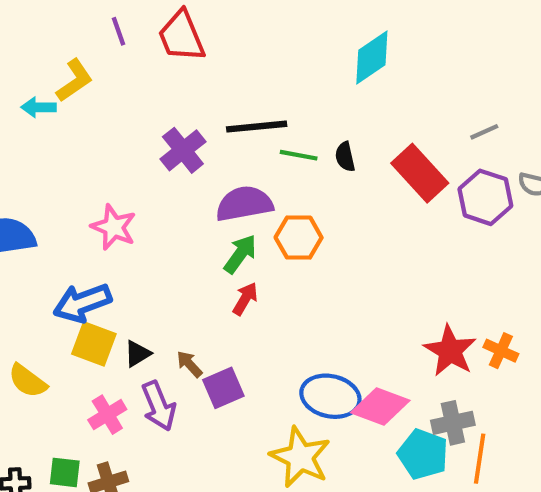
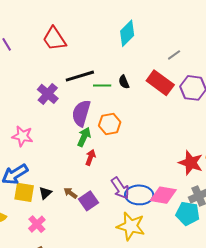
red trapezoid: (181, 36) -> (54, 39), moved
gray line: (484, 132) -> (174, 55), moved
purple semicircle: (244, 204) -> (81, 113), turned -52
purple arrow: (159, 406) -> (120, 188), moved

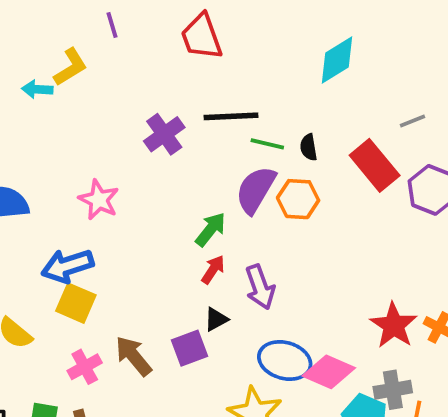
purple semicircle: (81, 113) -> (256, 190), moved
orange hexagon: (110, 124) -> (298, 199), moved
purple arrow: (120, 188) -> (260, 287), moved
black triangle: (45, 193) -> (216, 319), moved
brown arrow: (70, 193) -> (133, 356), moved, size x1.6

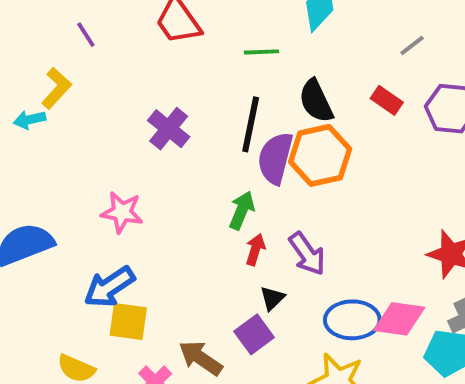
black line: (231, 116) -> (251, 124), moved, turned -60
green line: (267, 144) -> (262, 52), moved
black semicircle: (309, 147) -> (316, 101), size x1.6
red rectangle: (375, 165) -> (387, 100), size x0.6
orange hexagon: (298, 199) -> (320, 155), size x1.4

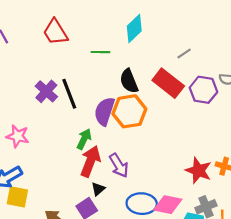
red rectangle: (387, 100) -> (168, 83), size x1.8
black line: (251, 124) -> (69, 94), moved, turned -36
red arrow: (255, 250) -> (90, 161), size x1.8

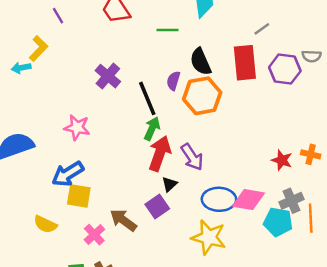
red rectangle: (168, 83) -> (245, 63), turned 48
black line: (69, 94) -> (147, 98), moved
purple semicircle: (104, 111) -> (173, 81), moved, size x0.6
red star: (198, 171) -> (282, 160), size x0.7

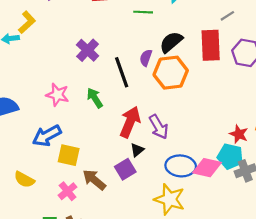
black semicircle: (201, 62) -> (171, 42), turned 70
green arrow: (152, 129) -> (95, 98), moved, turned -60
yellow square: (79, 196) -> (69, 155), moved
cyan pentagon: (278, 222) -> (230, 156), moved

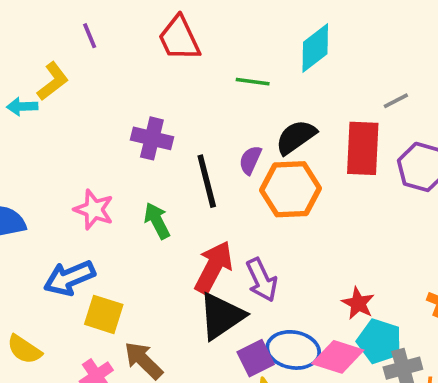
purple cross: (88, 50) -> (152, 138), turned -35
red star: (239, 134) -> (358, 303), moved
black triangle: (137, 150) -> (221, 316), size x2.0
purple square: (125, 169) -> (256, 358), moved

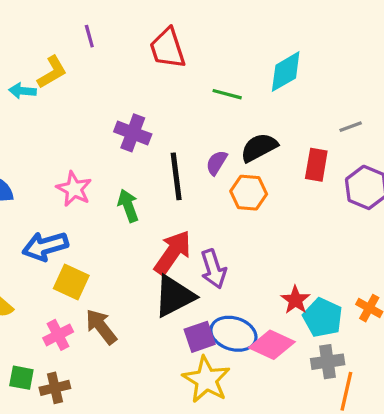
red rectangle: (363, 148) -> (316, 165), size x0.7
orange hexagon: (291, 189) -> (249, 193), size x0.7
cyan pentagon: (379, 341) -> (323, 318), moved

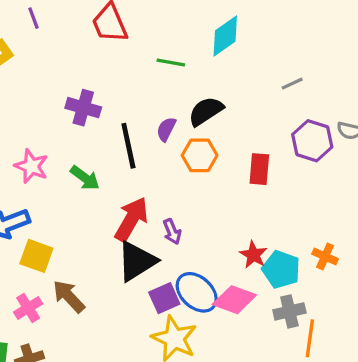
red rectangle: (316, 165) -> (259, 169), moved
green arrow: (128, 206) -> (85, 178), turned 152
purple arrow: (213, 269) -> (172, 232), size x0.7
blue ellipse: (233, 334) -> (197, 292), turned 30

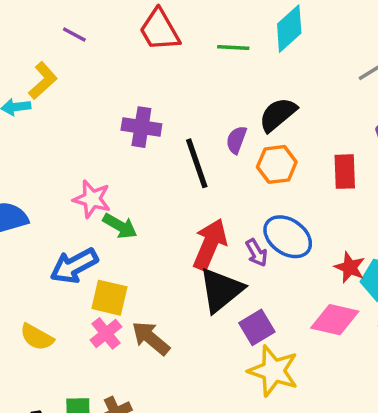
purple line: (34, 18) -> (74, 35), turned -35
green line: (171, 63) -> (233, 48), moved
green arrow: (85, 178) -> (120, 226), moved
blue ellipse: (197, 292) -> (288, 237), moved
pink cross: (28, 308) -> (106, 333), moved

